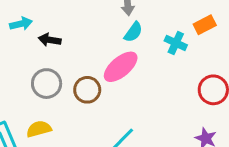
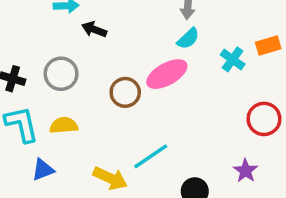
gray circle: (47, 84) -> (61, 74), moved

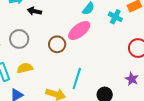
cyan line: (151, 156) -> (77, 78), turned -30

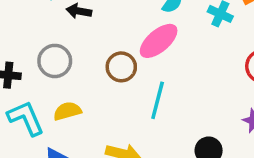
cyan line: (77, 78) -> (158, 100), moved

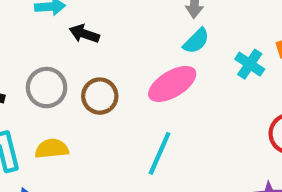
brown circle: (121, 67) -> (100, 96), moved

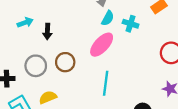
black arrow: (84, 34) -> (47, 32), turned -91
cyan cross: (250, 64) -> (131, 24), moved

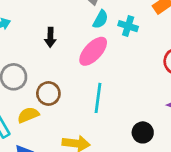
black arrow: (47, 32) -> (50, 37), moved
brown circle: (65, 62) -> (48, 93), moved

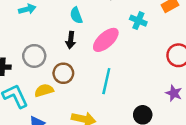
cyan semicircle: (100, 19) -> (76, 15), moved, turned 126
black arrow: (50, 37) -> (71, 40), moved

